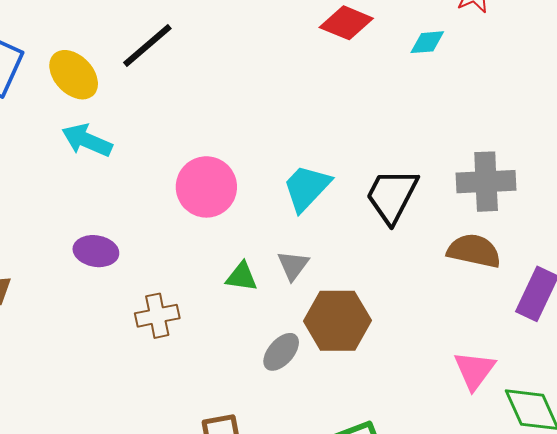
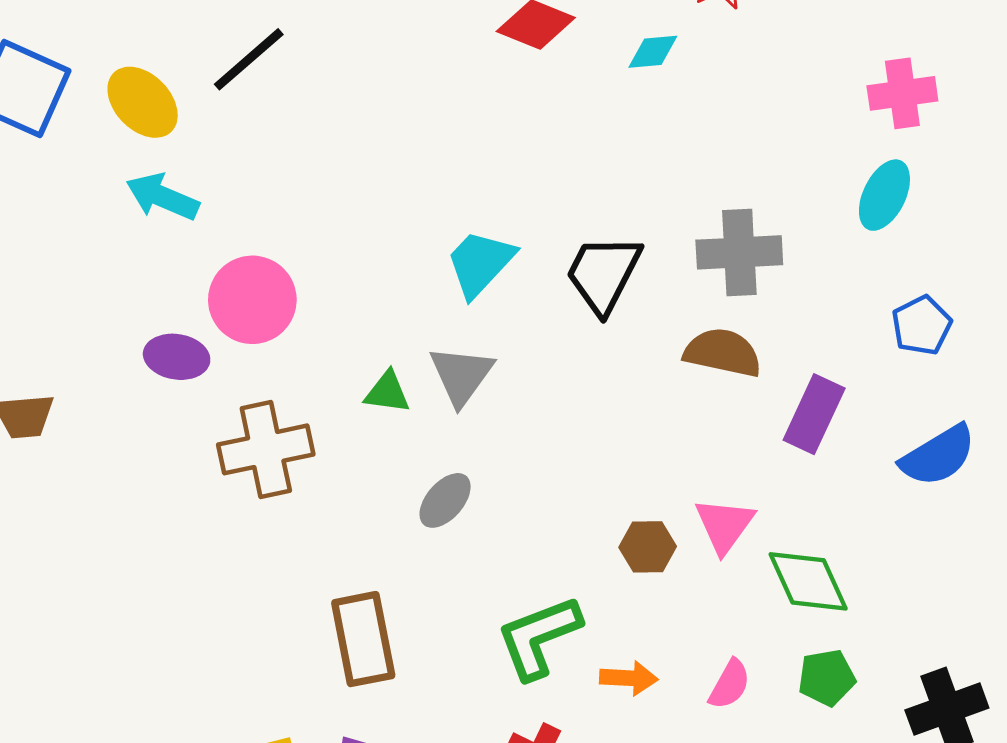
pink circle: (206, 187) -> (252, 300), moved
gray triangle: (293, 265) -> (461, 375), size x1.4
brown cross: (157, 316) -> (266, 449), size x1.5
brown hexagon: (337, 321) -> (648, 547), moved, size x0.6

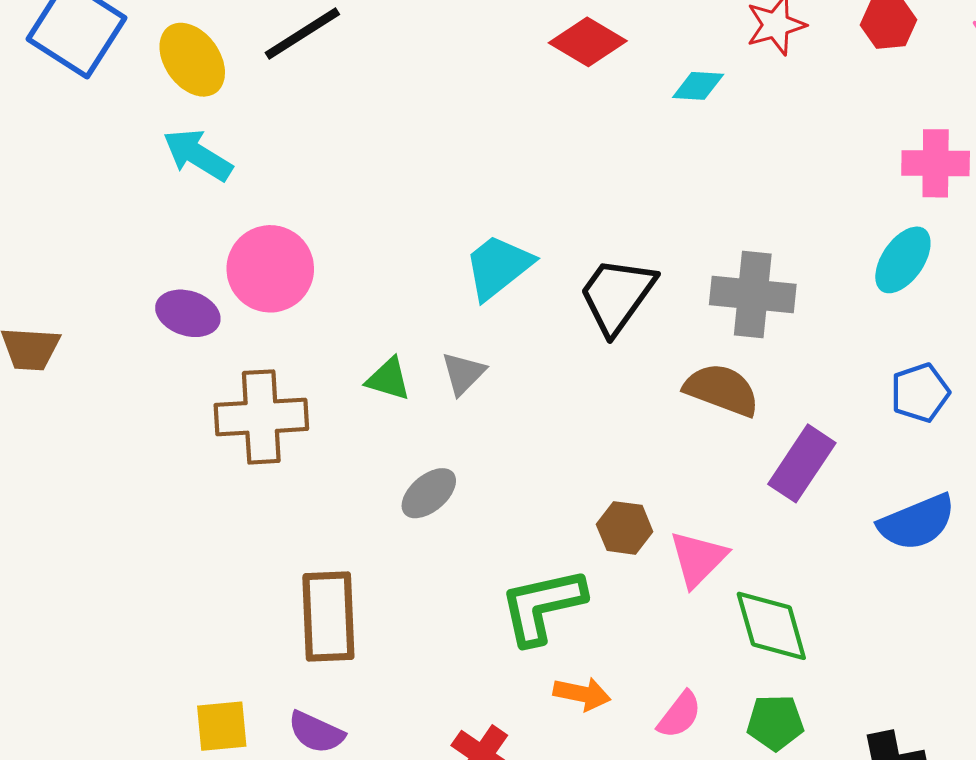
gray triangle: (461, 375) -> (463, 373), size x0.7
brown hexagon: (648, 547) -> (625, 528), moved
green L-shape: (539, 637) -> (542, 606), moved

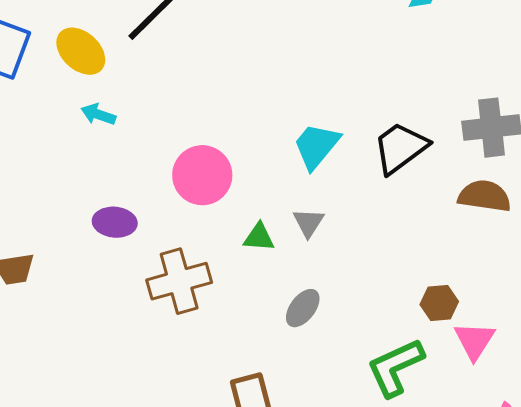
cyan arrow: (198, 155) -> (98, 114), size x0.7
pink circle: (270, 269) -> (202, 175), moved
black trapezoid: (617, 295) -> (400, 148), turned 30
pink triangle: (698, 559) -> (475, 341), moved

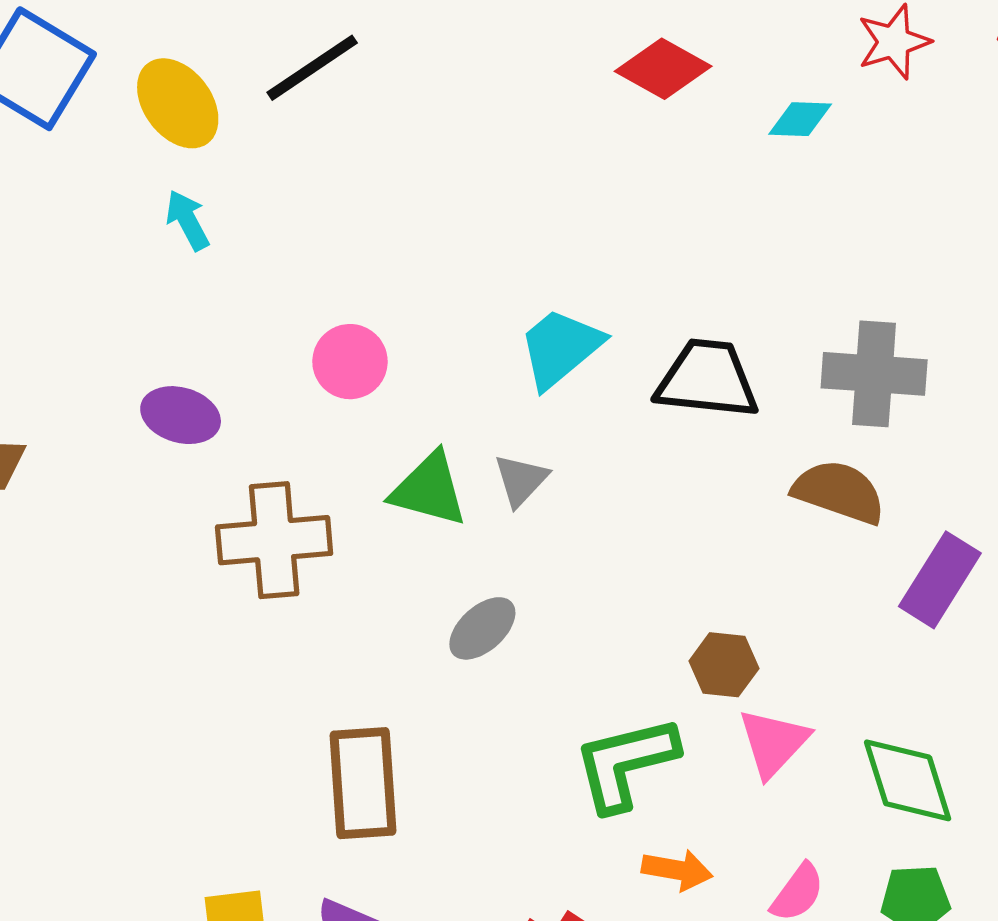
cyan arrow: (98, 114) -> (188, 220), turned 32
black trapezoid: (400, 148) -> (707, 379), turned 32
pink circle: (202, 175) -> (350, 362), size x0.7
green triangle: (259, 237) -> (429, 489), size x1.4

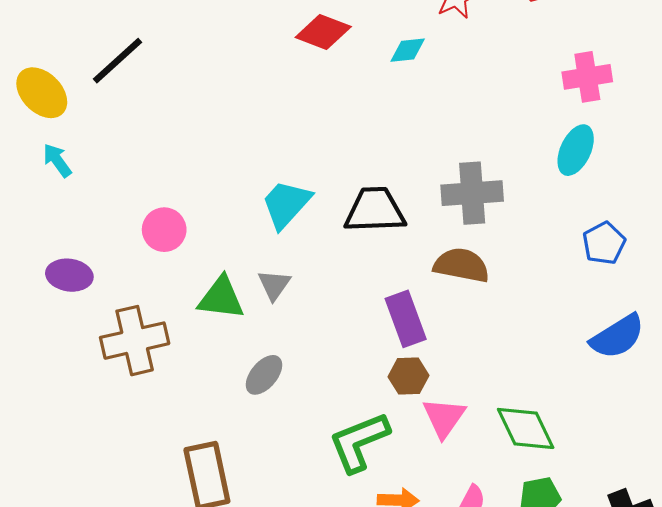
purple rectangle: (940, 580) -> (406, 319), moved, turned -44

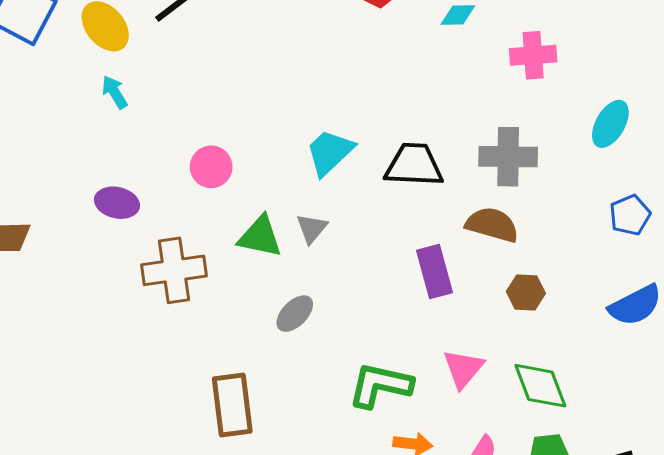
pink cross: (587, 77) -> (533, 55), moved
brown hexagon: (408, 376) -> (526, 292), moved
green L-shape: (359, 442) -> (380, 385), turned 30

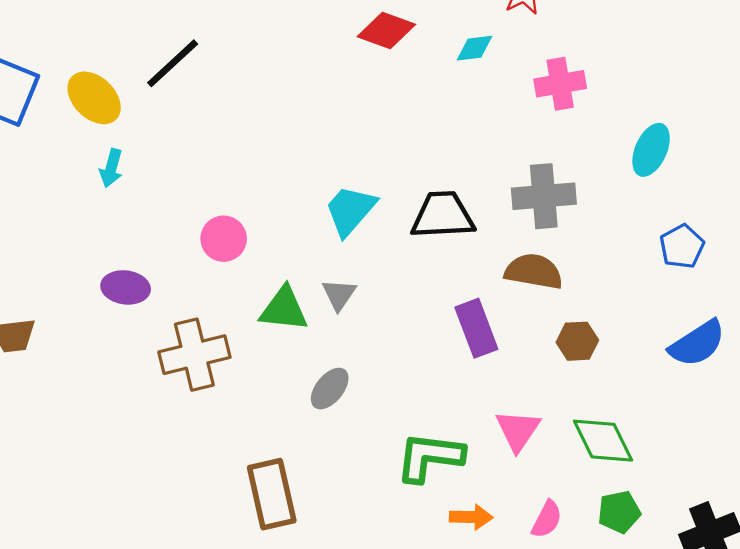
cyan arrow: (115, 92) -> (111, 168), turned -128

